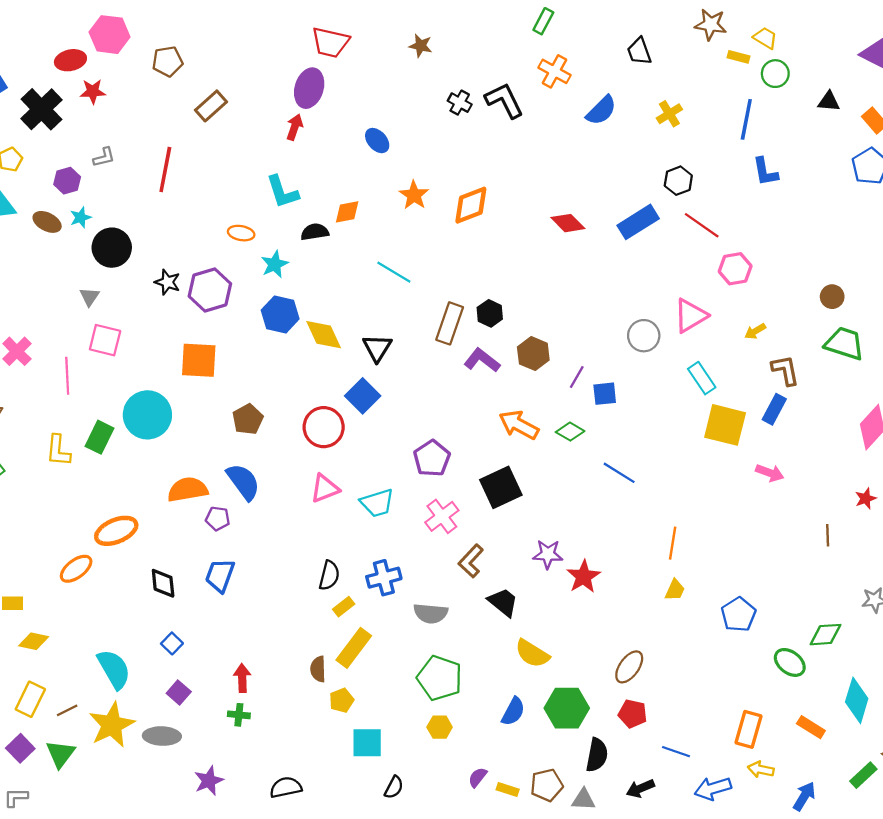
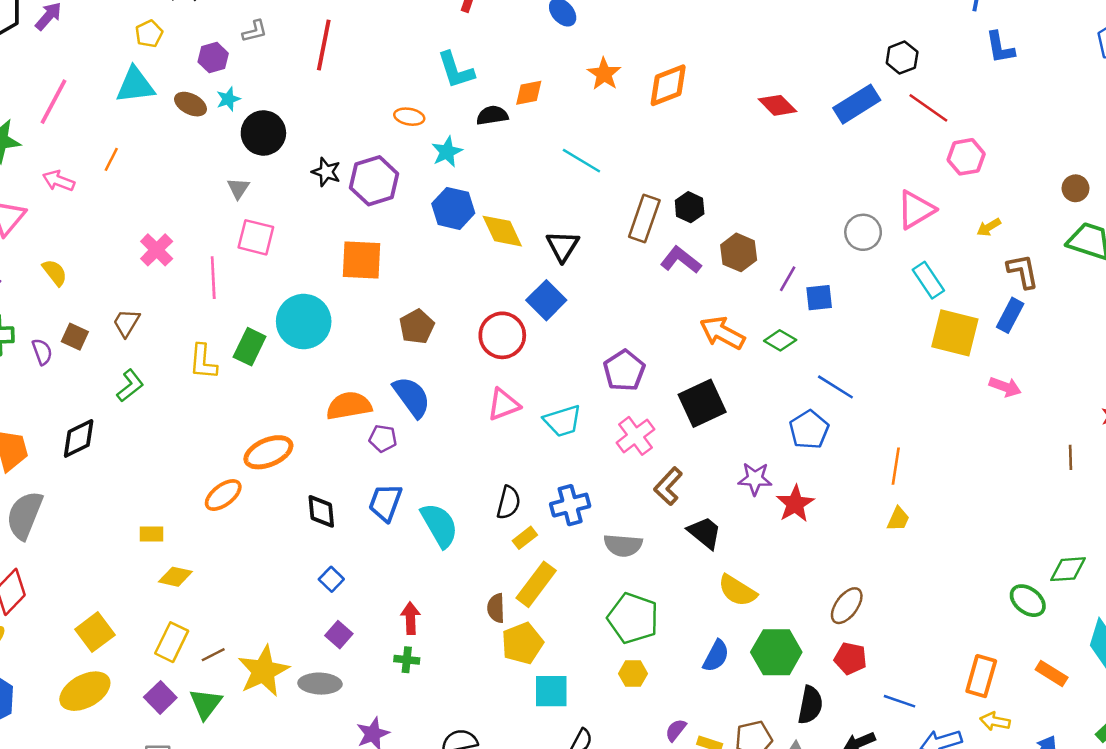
blue pentagon: (738, 614) -> (809, 430), moved
cyan semicircle: (114, 669) -> (439, 525), moved
yellow pentagon: (341, 700) -> (522, 643), size x1.5

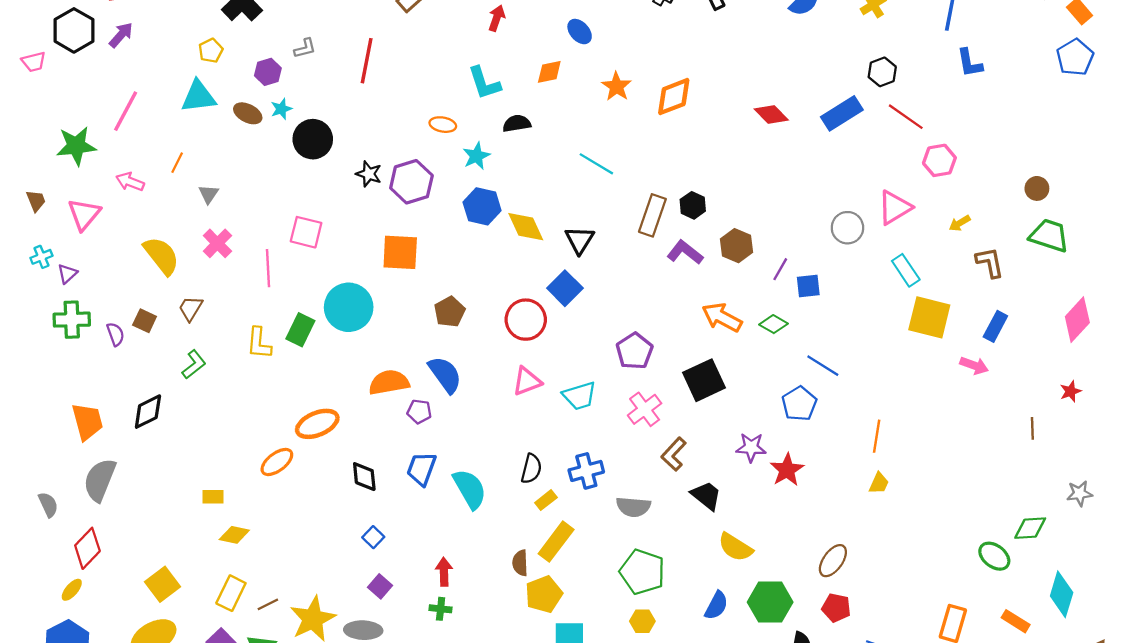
orange diamond: (529, 93) -> (549, 72), moved
gray triangle: (238, 188) -> (209, 194), moved
yellow semicircle: (55, 273) -> (161, 256), moved, size x1.6
blue rectangle: (1010, 315) -> (995, 326), moved

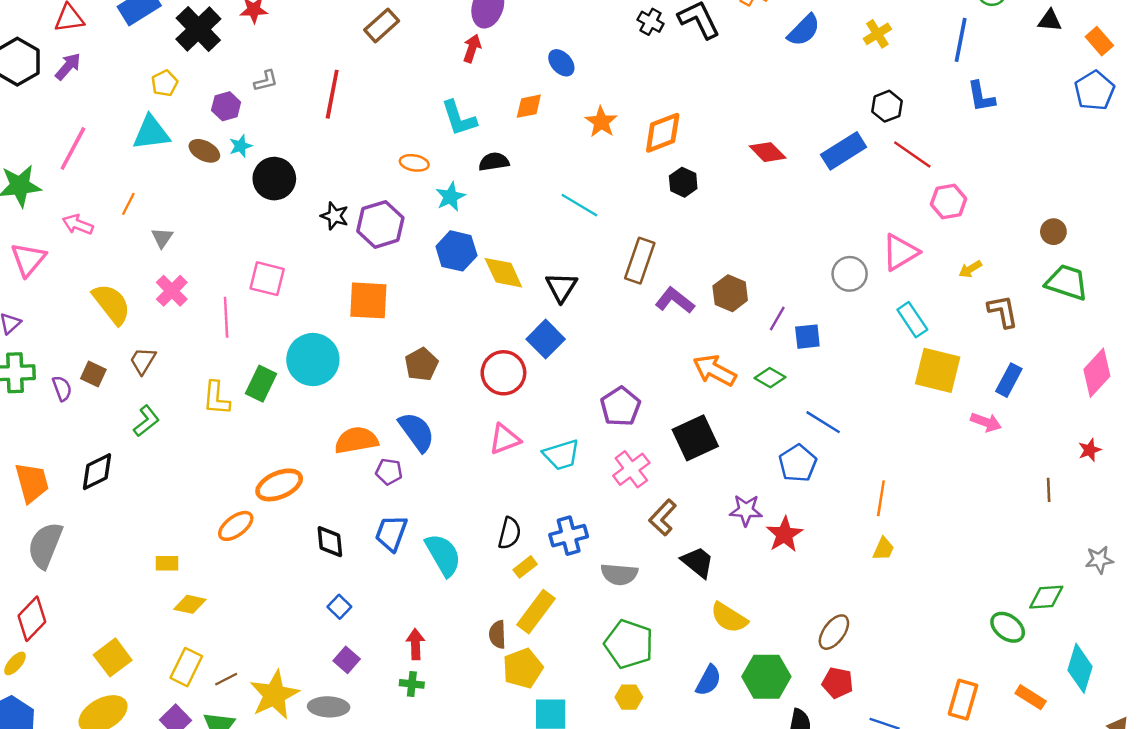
black hexagon: (693, 205) -> (683, 182), moved

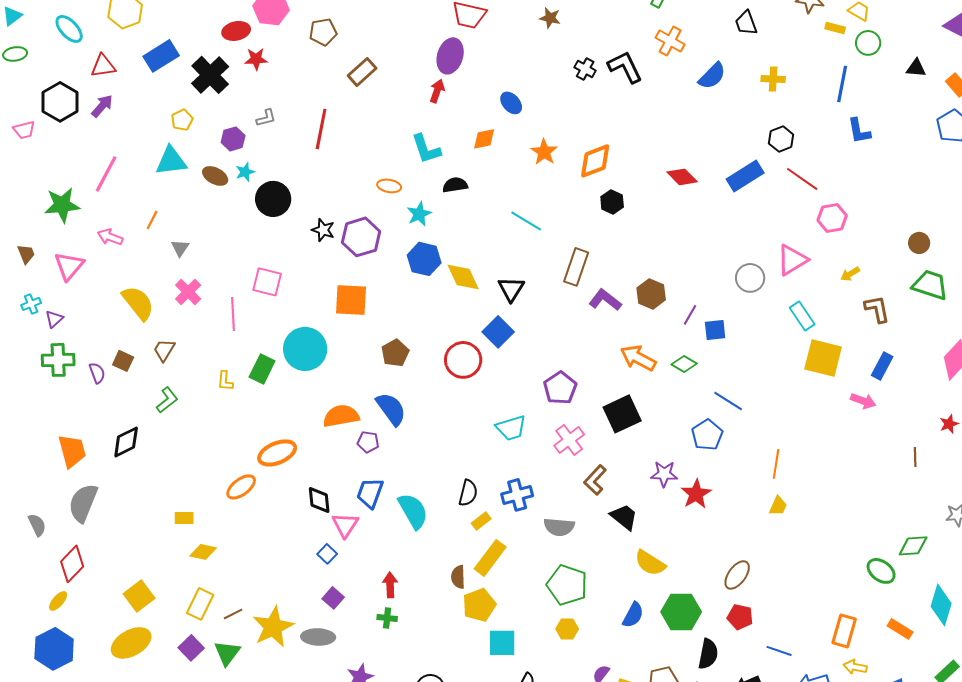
yellow cross: (877, 34) -> (773, 79), turned 35
yellow L-shape: (216, 398) -> (225, 381), size x0.7
pink triangle: (505, 439) -> (345, 525), moved, turned -36

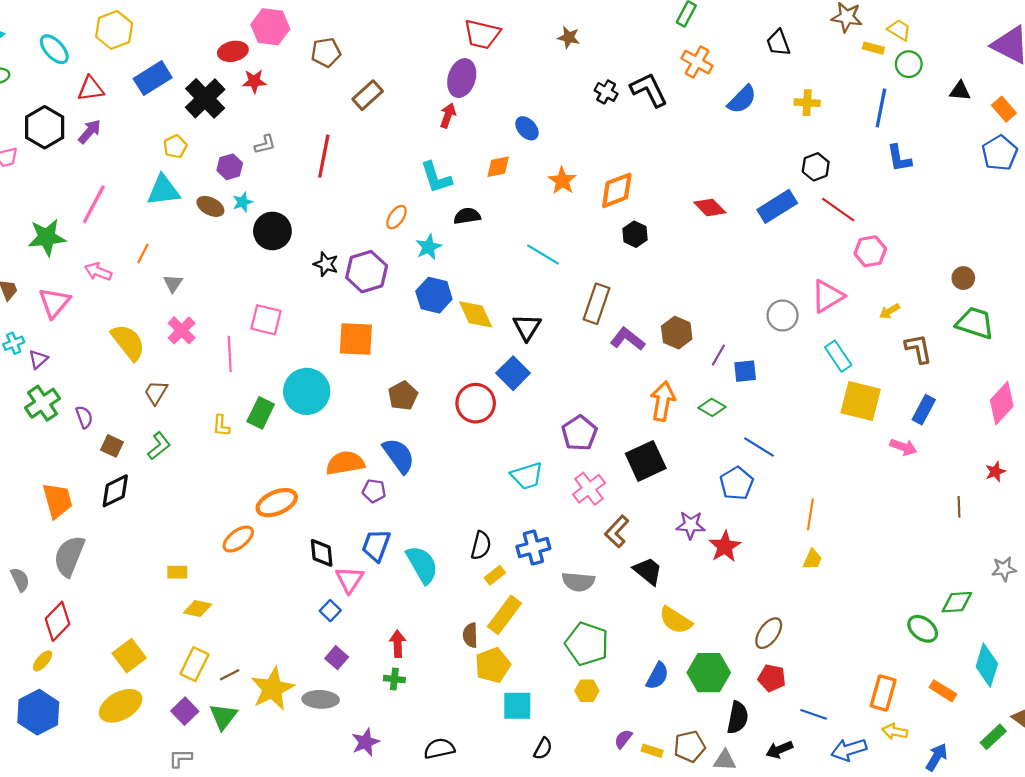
orange ellipse: (389, 186) -> (397, 217), turned -65
orange arrow: (638, 358) -> (663, 401), turned 72
green cross: (58, 360) -> (43, 403), turned -32
brown square: (123, 361) -> (112, 446), moved

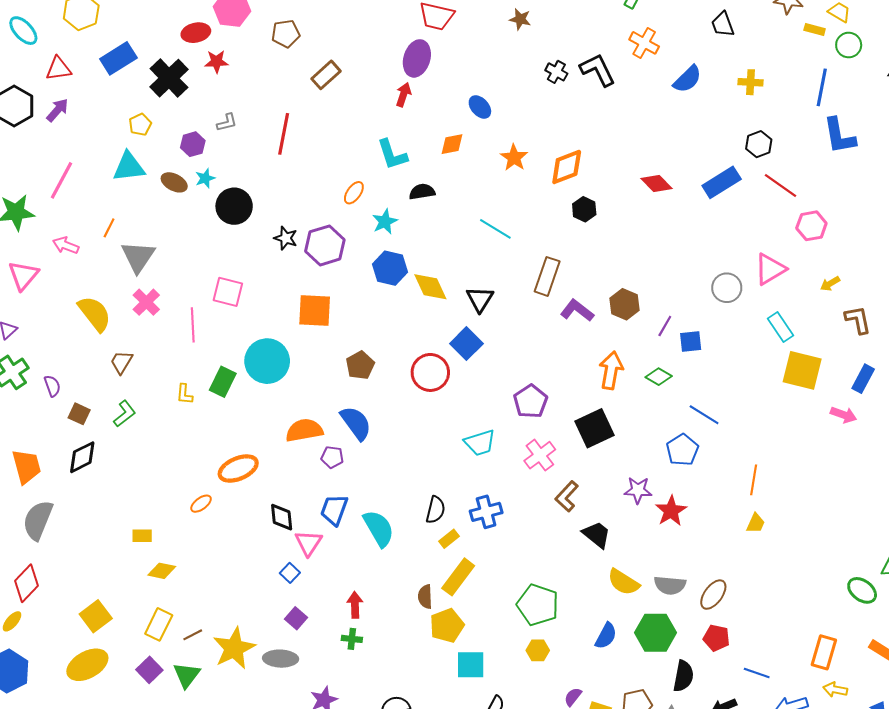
blue L-shape: (899, 158) -> (839, 136), size x1.4
gray triangle: (173, 283) -> (138, 257), size x1.8
orange ellipse: (238, 539) -> (201, 504), size x0.7
gray semicircle: (578, 582) -> (670, 585), moved

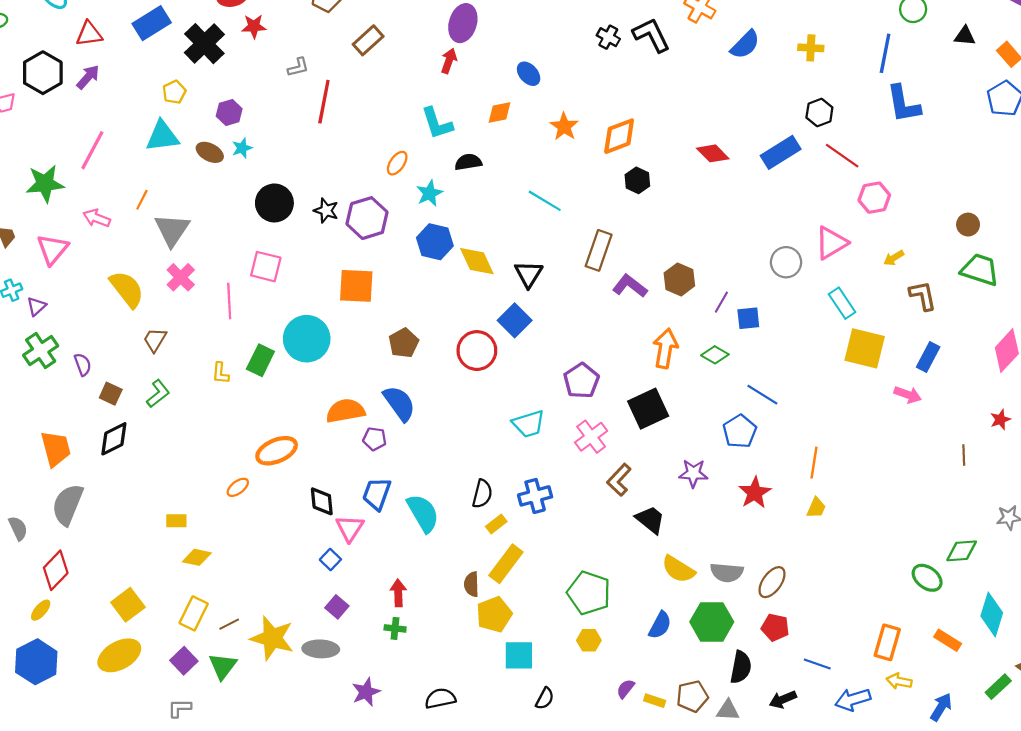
gray L-shape: (227, 122) -> (298, 67), moved
black circle: (234, 206) -> (274, 203), moved
red star: (671, 511) -> (755, 493), moved
yellow star: (234, 648) -> (272, 638), turned -30

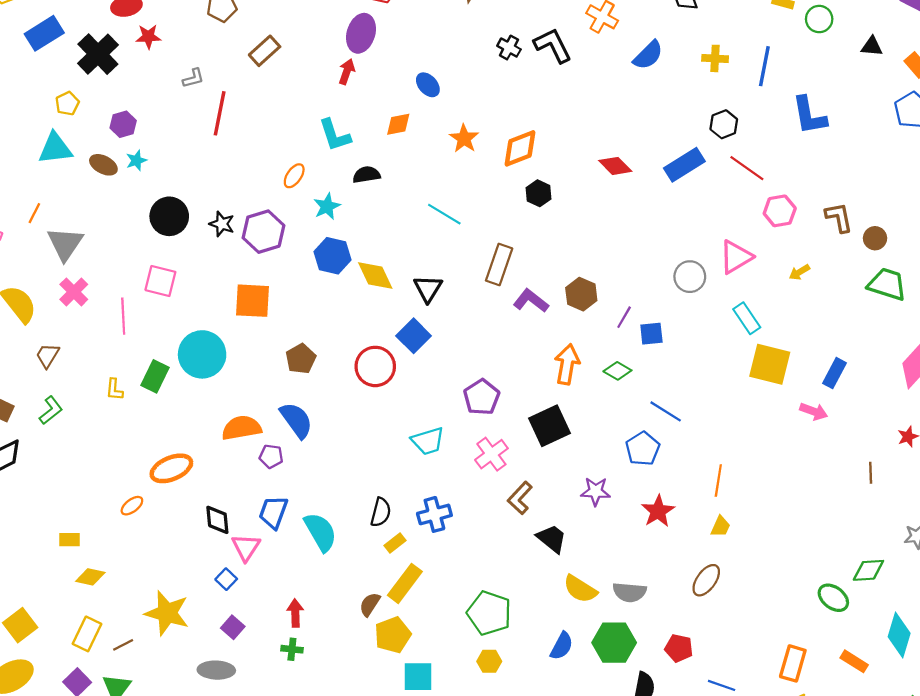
blue line: (885, 53) -> (764, 66), moved
brown L-shape: (923, 296) -> (839, 217), moved
brown ellipse: (772, 582) -> (706, 580), moved
brown semicircle: (471, 584) -> (370, 604), turned 35
yellow star: (272, 638) -> (167, 613), moved

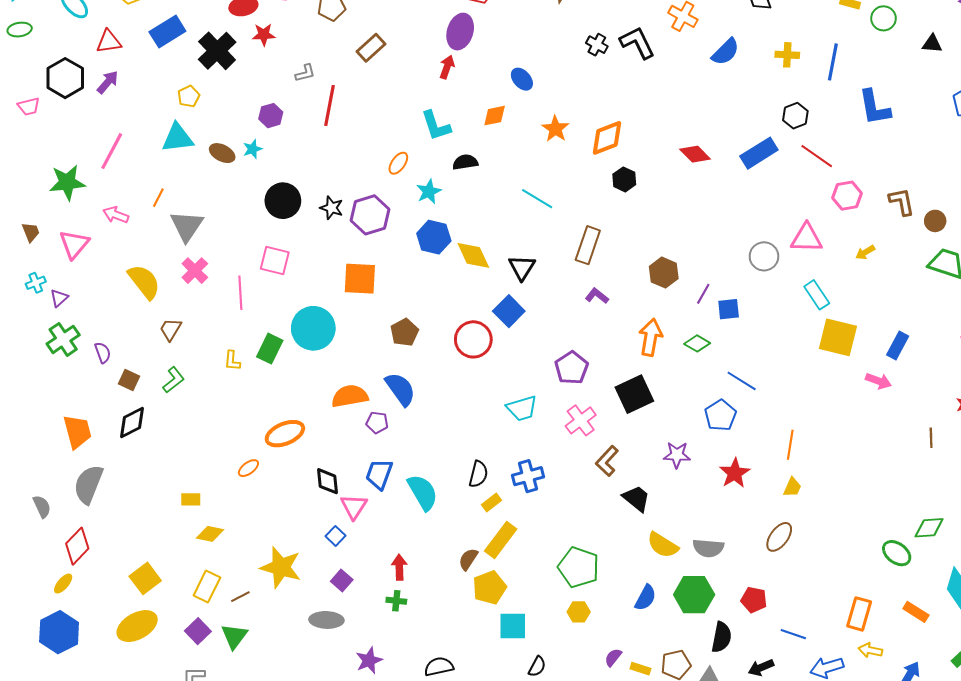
purple hexagon: (123, 124) -> (271, 116), moved
pink triangle: (736, 257) -> (807, 238), turned 32
purple L-shape: (531, 301) -> (597, 296), moved, size x0.7

